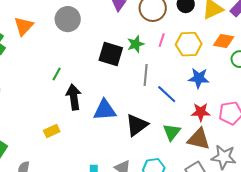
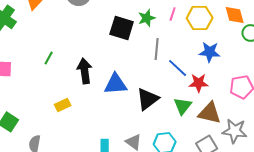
orange diamond: (224, 41) -> (235, 15), turned 65
green line: (57, 74) -> (49, 58), moved
red star: (201, 112) -> (199, 83), moved

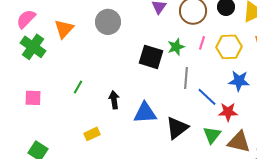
black arrow: (85, 71) -> (114, 100), size x0.7

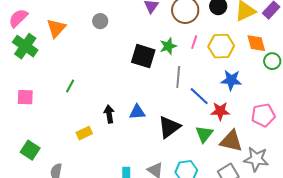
gray circle: (108, 22) -> (100, 21), size x0.6
black arrow: (114, 100) -> (109, 114), moved
blue triangle: (145, 113) -> (137, 112), size x0.7

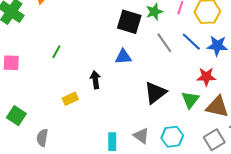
gray line: (178, 77) -> (164, 43), turned -40
blue line: (199, 96) -> (191, 42), moved
blue triangle: (137, 112) -> (123, 57), moved

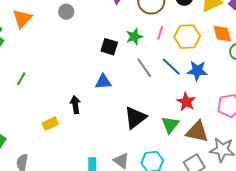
black square: (129, 22) -> (109, 47), size x0.7
green line: (56, 52) -> (21, 79), moved
red star: (206, 77) -> (186, 102), turned 30

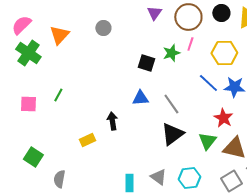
pink line: (160, 33) -> (190, 44), moved
gray line: (144, 68) -> (171, 104), moved

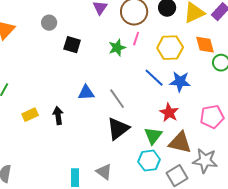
black square: (146, 63) -> (72, 45), moved
yellow rectangle: (87, 140) -> (30, 115), moved
cyan hexagon: (189, 178) -> (149, 161), moved

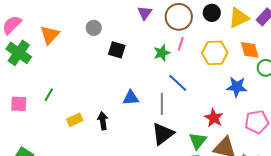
blue line: (154, 78) -> (178, 83), moved
blue star: (180, 82) -> (237, 87), moved
gray line: (117, 99) -> (162, 104), turned 35

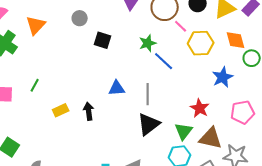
pink line: (181, 44) -> (181, 26), moved, turned -64
blue line: (178, 83) -> (164, 61), moved
blue star: (237, 87) -> (223, 77), turned -30

